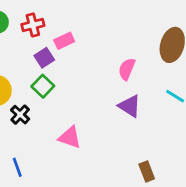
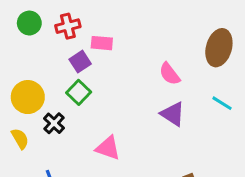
pink rectangle: (64, 41) -> (102, 43), turned 30
pink semicircle: (127, 69) -> (170, 74), turned -60

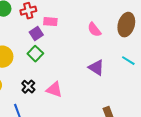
pink semicircle: (170, 74) -> (94, 30), moved
black cross: (54, 123) -> (28, 87), moved

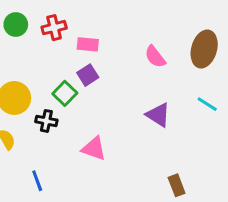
purple square: (36, 34) -> (88, 75), moved
black cross: (28, 87) -> (46, 121), moved, turned -32

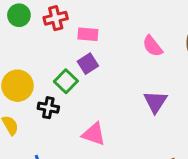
purple triangle: (158, 115) -> (155, 102), turned 30

